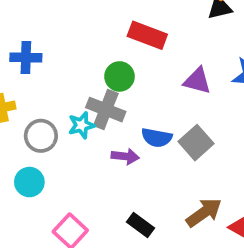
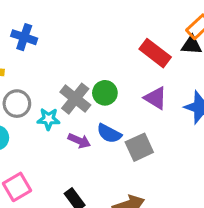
red rectangle: (147, 35) -> (155, 53), moved
green circle: (120, 76) -> (105, 93), moved
cyan star: (81, 125) -> (49, 119), moved

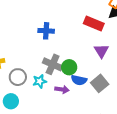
blue cross: (24, 37) -> (46, 31), moved
green circle: (105, 93) -> (69, 67), moved
purple triangle: (156, 98) -> (101, 51), turned 42

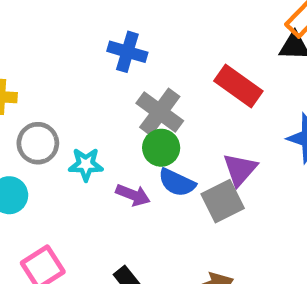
red rectangle: (94, 24) -> (238, 86), moved
purple triangle: (101, 51) -> (240, 169), moved
gray cross: (53, 64) -> (160, 112), moved

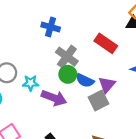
blue semicircle: (177, 183) -> (85, 80), moved
purple arrow: (133, 195) -> (54, 98), size x1.5

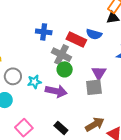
red rectangle: (106, 43) -> (76, 39), moved
blue semicircle: (85, 80) -> (94, 34), moved
gray square: (99, 100) -> (94, 87), turned 30

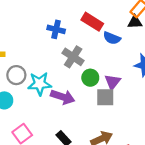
red rectangle: (76, 39) -> (92, 22), moved
green circle: (65, 69) -> (90, 78), moved
cyan star: (34, 82) -> (40, 84), size x1.5

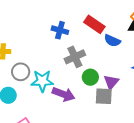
gray cross: (73, 57) -> (75, 57), turned 30

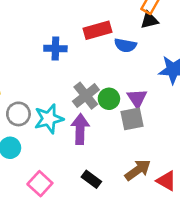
red rectangle: (94, 24) -> (97, 30), turned -36
gray cross: (75, 57) -> (86, 96), moved
purple arrow: (64, 94) -> (80, 129), turned -95

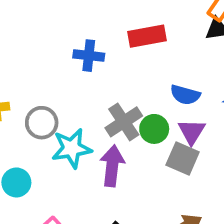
blue semicircle: (125, 45) -> (185, 95), moved
gray circle: (18, 114) -> (42, 123), moved
gray square: (132, 119) -> (183, 158), turned 30

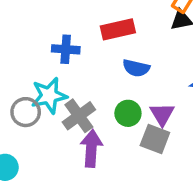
blue semicircle: (185, 95) -> (136, 68), moved
gray cross: (124, 122) -> (79, 116), moved
cyan star: (72, 148) -> (49, 96), moved

